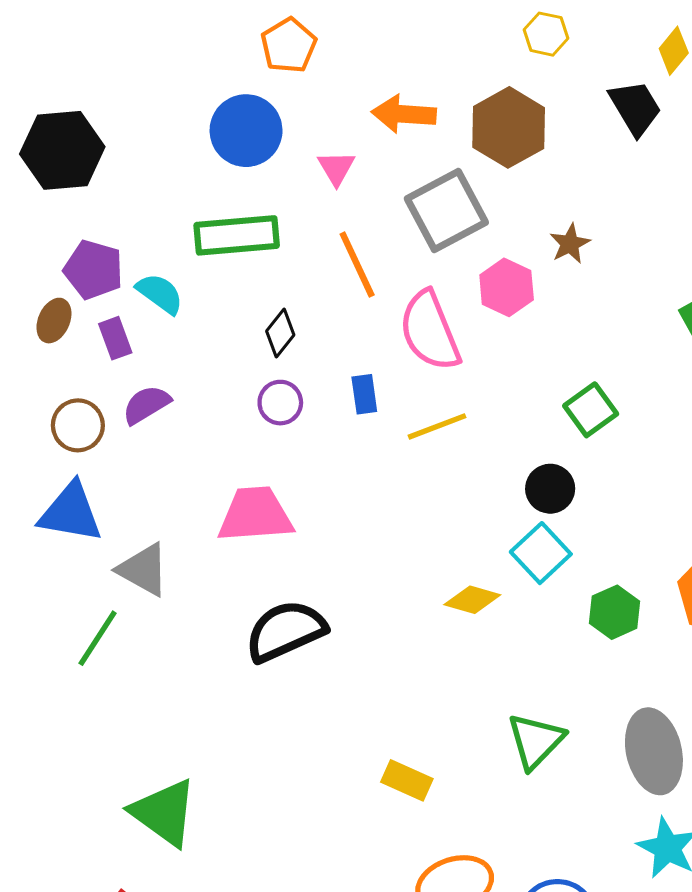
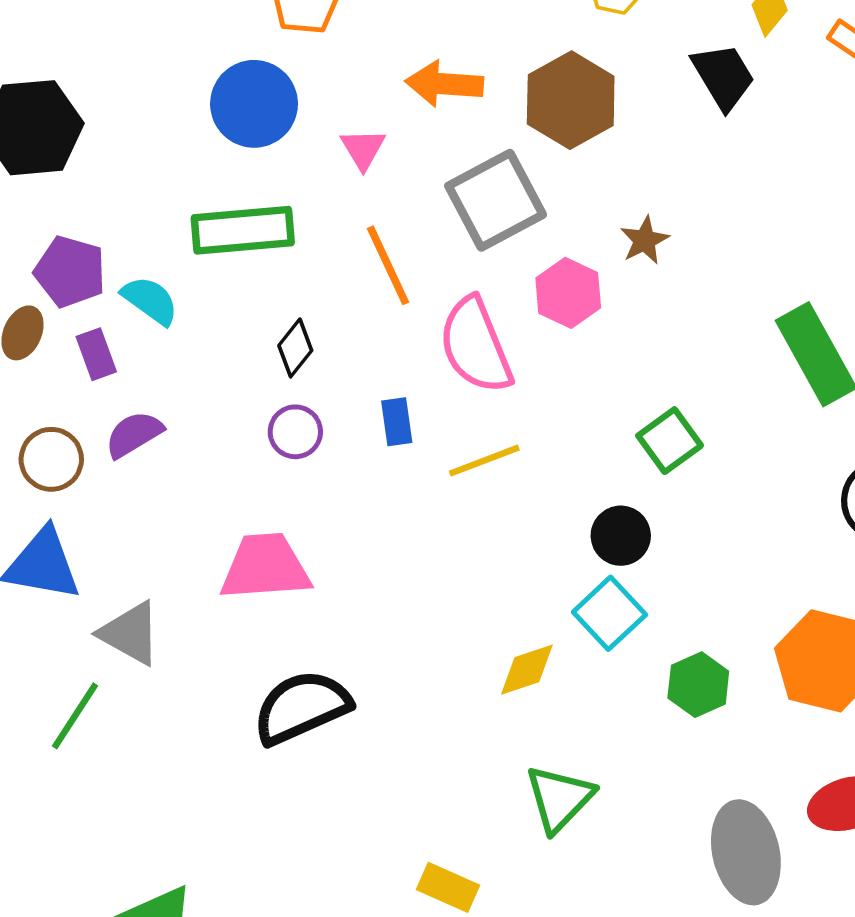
yellow diamond: (472, 600) -> (527, 670), turned -34
green triangle: (536, 741) -> (559, 799), moved

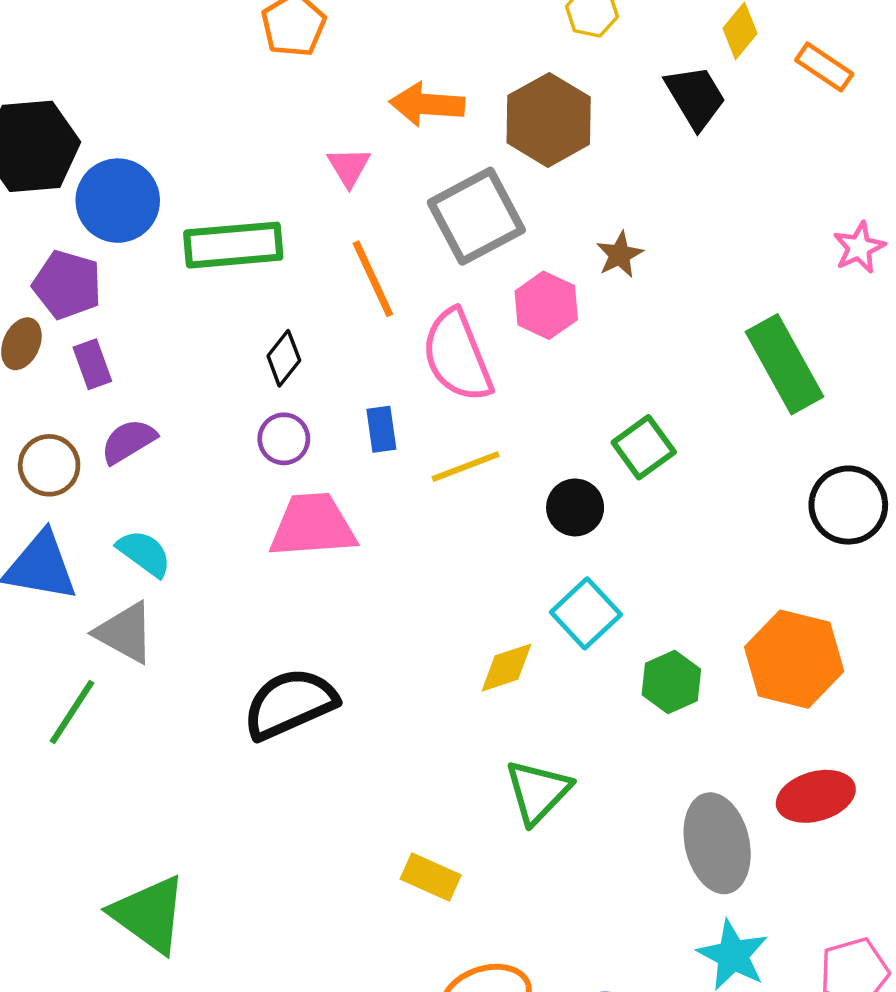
blue circle: (254, 104) -> (118, 201), moved
cyan semicircle: (150, 300) -> (144, 553), moved
black circle: (621, 536) -> (575, 507), moved
pink trapezoid: (265, 567) -> (313, 526), moved

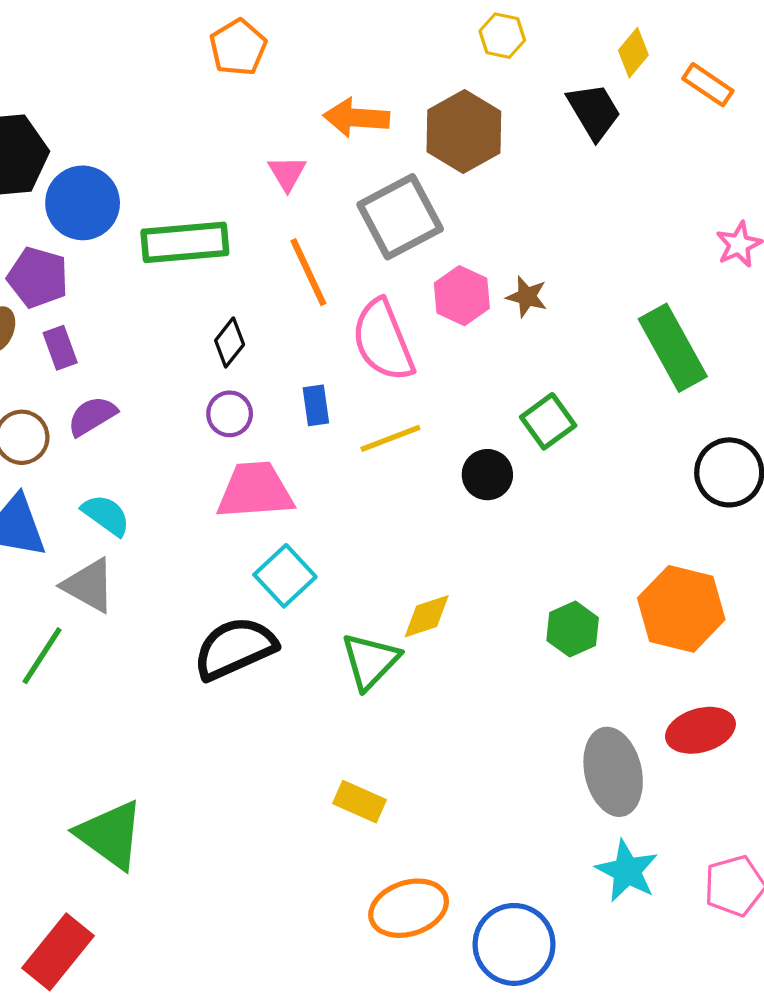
brown star: (620, 255) -> (527, 297), moved, turned -30
cyan square: (586, 613) -> (285, 576), moved
green triangle: (538, 792) -> (370, 661), moved

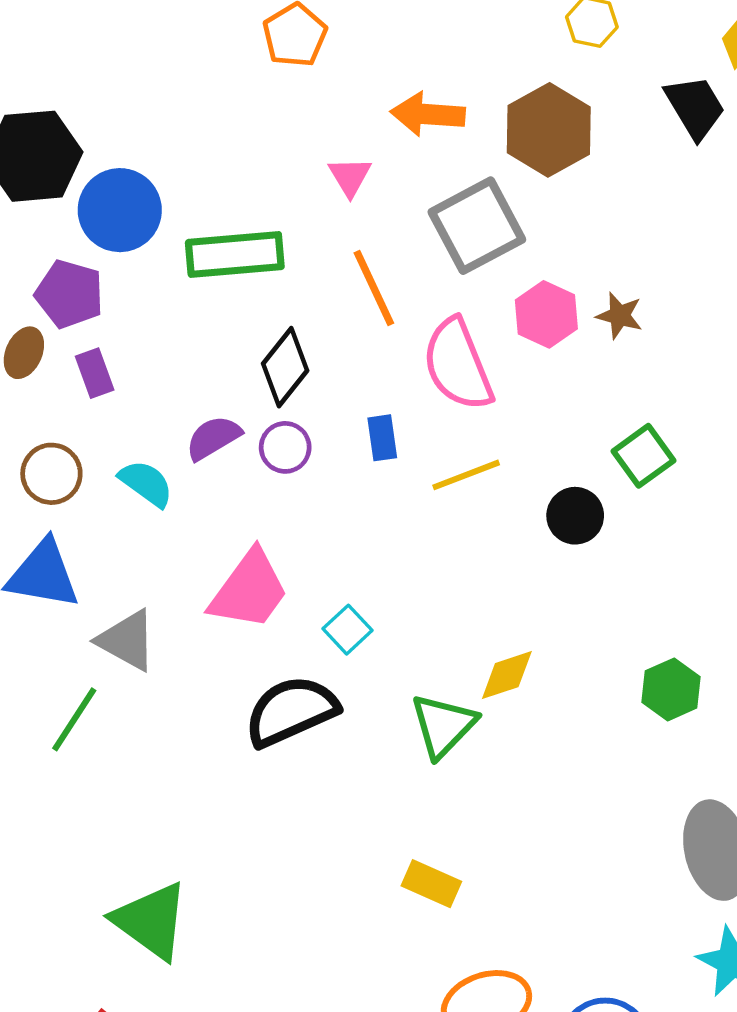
black diamond: (230, 342) -> (285, 367), size x1.4
purple semicircle: (92, 416) -> (213, 438), moved
pink trapezoid: (255, 491) -> (249, 590), moved, turned 130
cyan semicircle: (106, 515) -> (146, 483), moved
cyan square: (285, 576) -> (347, 630), size x0.7

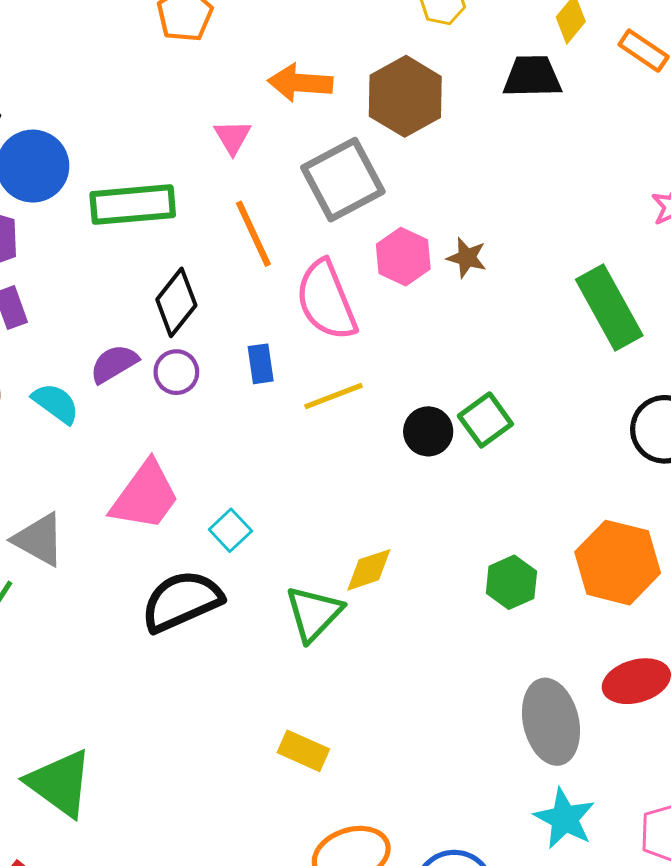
black trapezoid: (695, 107) -> (532, 77), turned -60
green square: (643, 456) -> (485, 420), moved

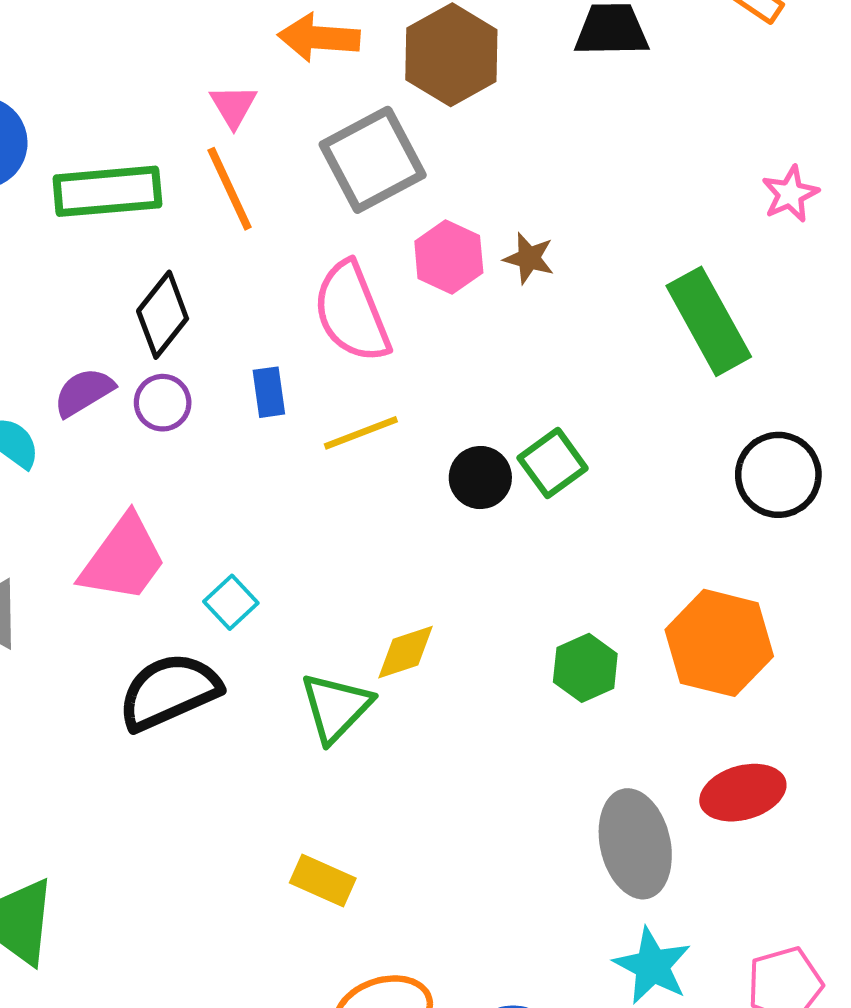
orange line: (253, 234) -> (230, 189), moved

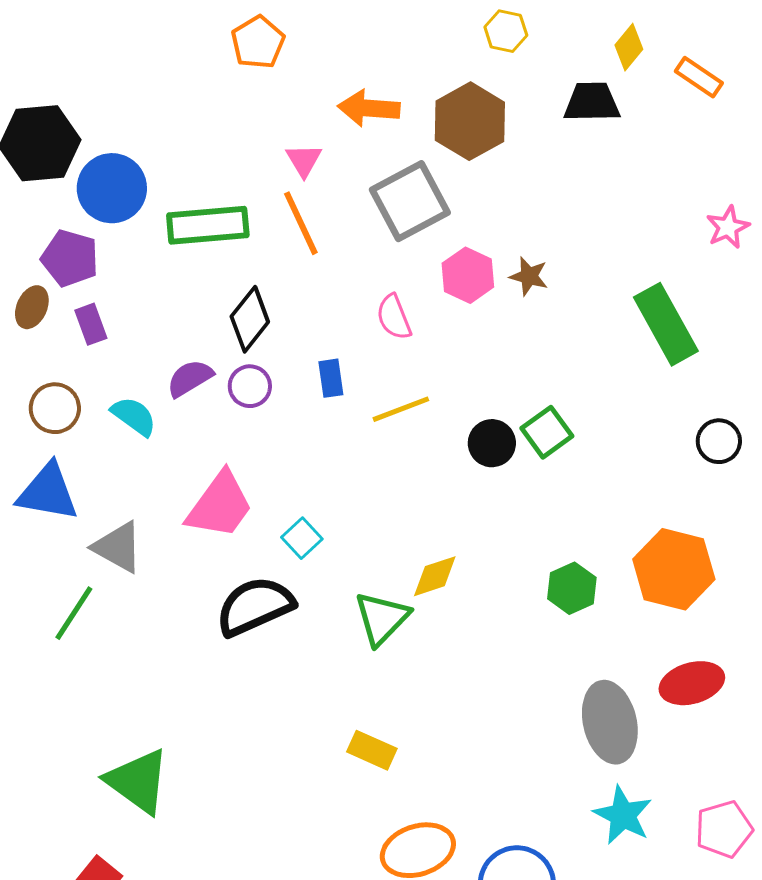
pink semicircle: (352, 312) -> (394, 317), size x0.6
black circle: (778, 475) -> (719, 441), size x0.7

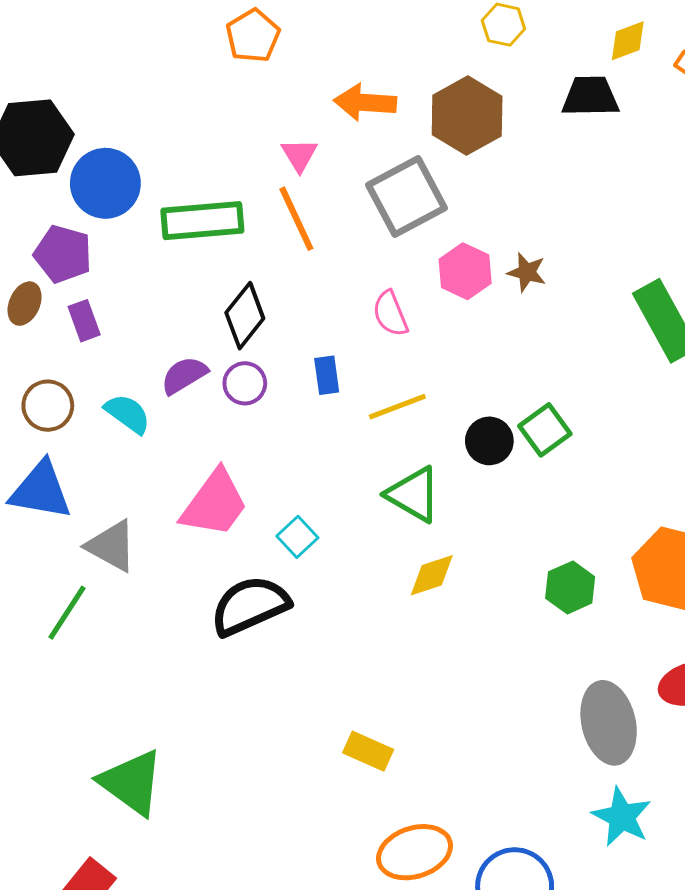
yellow diamond: (629, 47) -> (628, 41), turned 30
green triangle: (382, 618) -> (414, 494), moved, turned -44

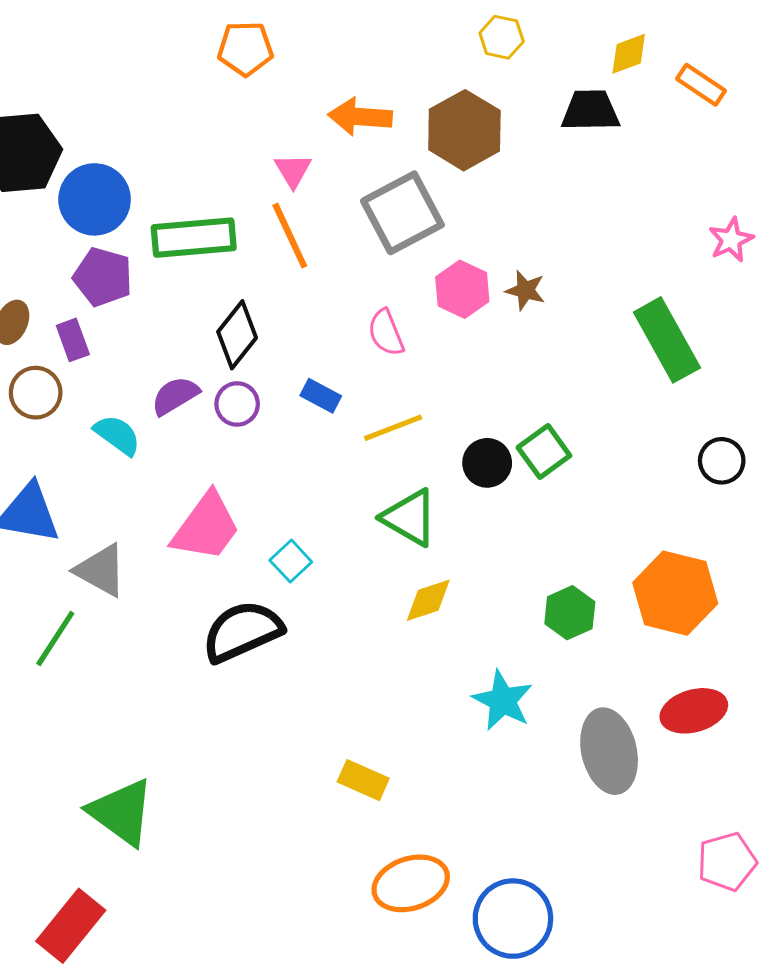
orange pentagon: (253, 36) -> (245, 49), turned 30
purple pentagon: (63, 254) -> (103, 277), moved
blue rectangle: (327, 375) -> (321, 396), turned -54
brown circle: (48, 406) -> (36, 393), moved
cyan star: (622, 817) -> (503, 701), moved

